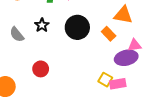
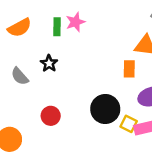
black circle: (77, 27) -> (105, 109), moved
orange rectangle: (109, 34) -> (129, 69), turned 48

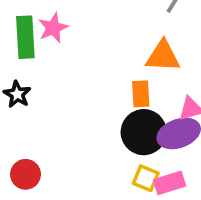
green rectangle: (57, 27) -> (25, 37), size x1.5
black circle: (105, 109) -> (144, 132), moved

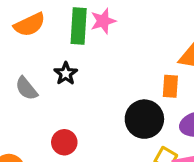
black circle: (144, 132) -> (144, 119), moved

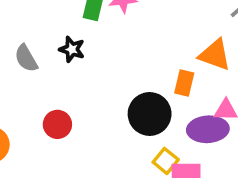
black star: (66, 74) -> (72, 49), turned -30

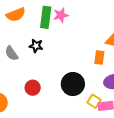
black circle: (150, 114) -> (73, 84), moved

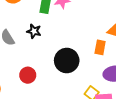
black circle: (73, 84) -> (67, 61), moved

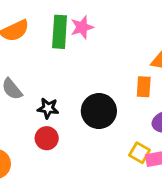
black star: (34, 31) -> (48, 108), moved

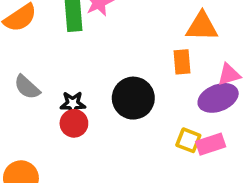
red circle: (47, 138) -> (74, 123), moved

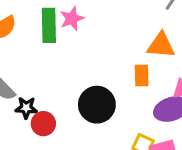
black star: (73, 104) -> (26, 108), moved

